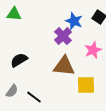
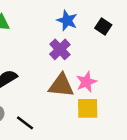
blue star: (74, 21) -> (67, 20), moved
pink star: (93, 50) -> (86, 82), moved

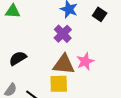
yellow square: (88, 108) -> (59, 84), moved

